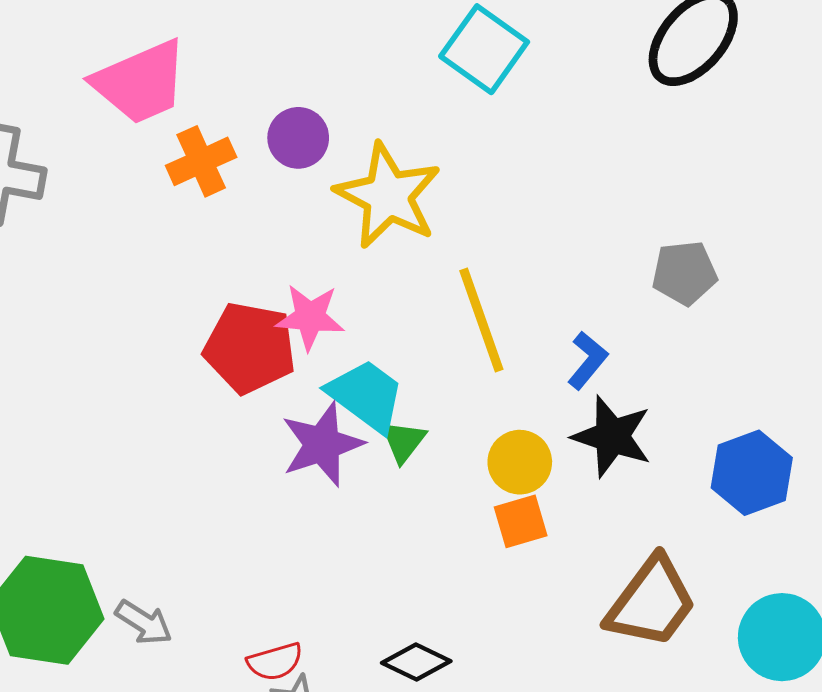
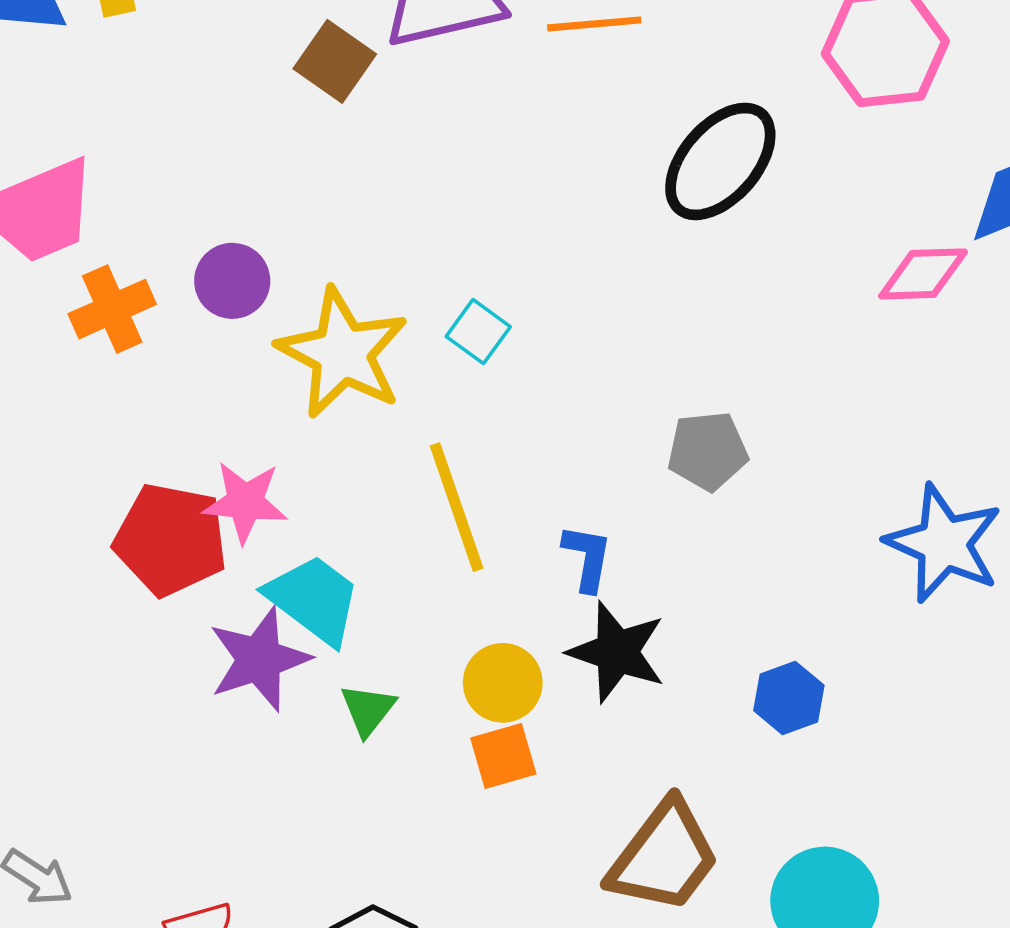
cyan square: (484, 49) -> (478, 332), moved, size x0.6
blue L-shape: (588, 360) -> (587, 558), turned -30
green triangle: (403, 441) -> (368, 710), moved
blue hexagon: (752, 473) -> (789, 698), size x0.7

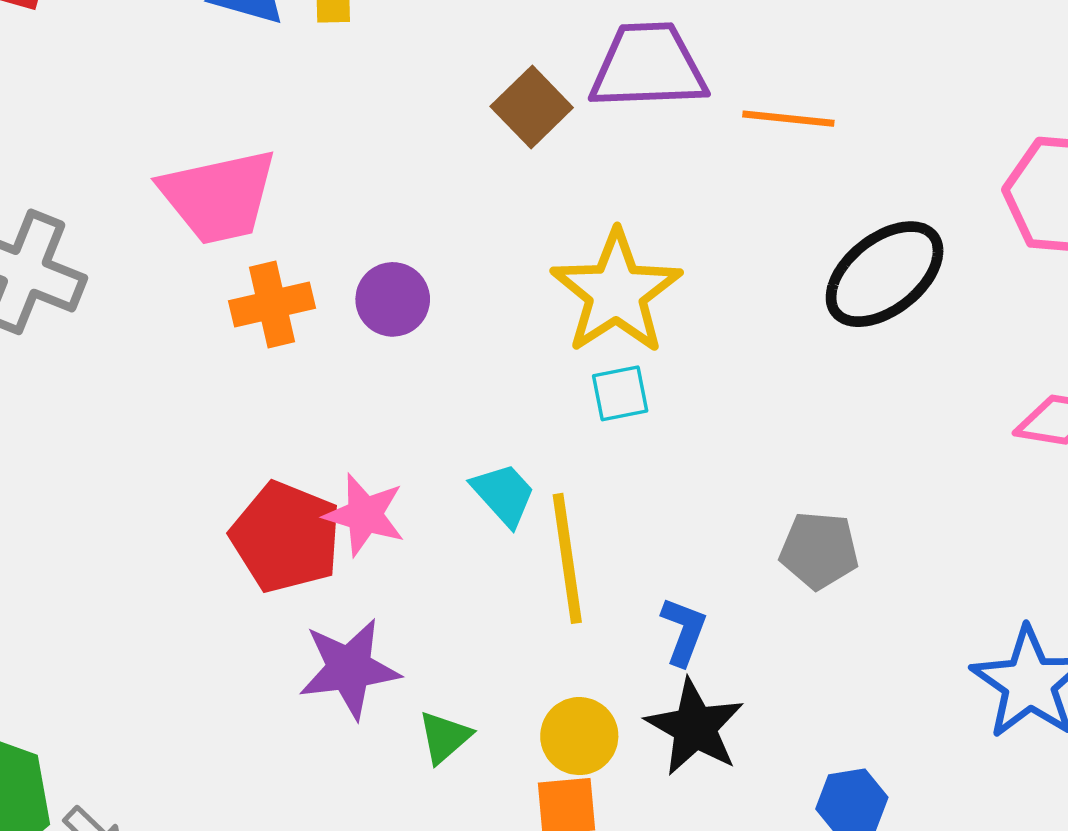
cyan square: (478, 332) -> (620, 393), turned 32
yellow star: (343, 353) -> (616, 292), moved
cyan trapezoid: (314, 599) -> (504, 494), moved, size x0.7

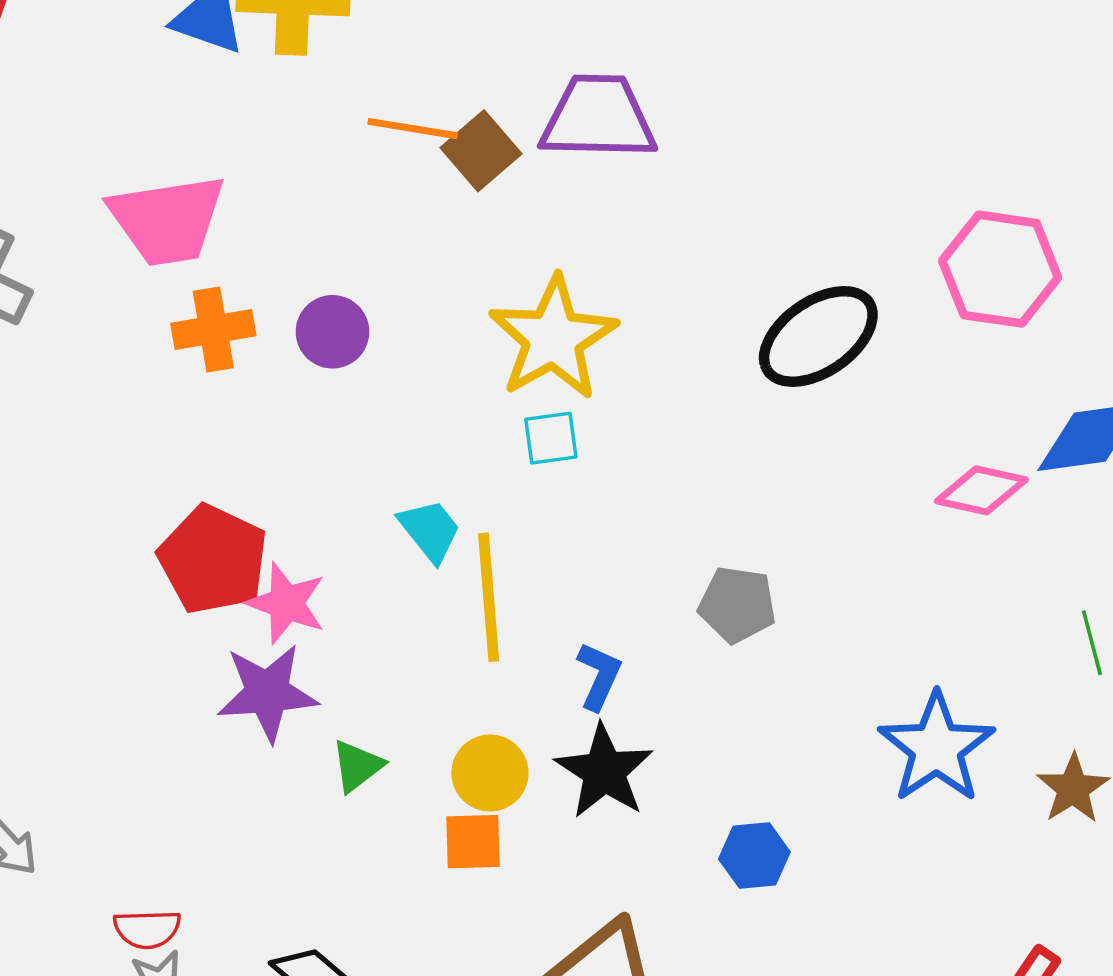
orange line: (788, 119) -> (413, 129), moved
pink star: (365, 515) -> (286, 603), moved

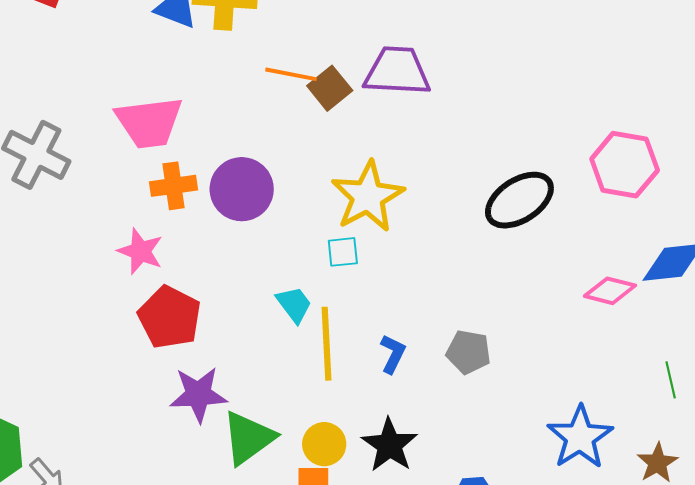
purple circle: (332, 332) -> (242, 189), size x1.5
cyan square: (551, 438) -> (343, 252), moved
pink star: (286, 603) -> (140, 251), moved
blue L-shape: (599, 676) -> (393, 354), moved
green triangle: (357, 766) -> (248, 438), size x1.8

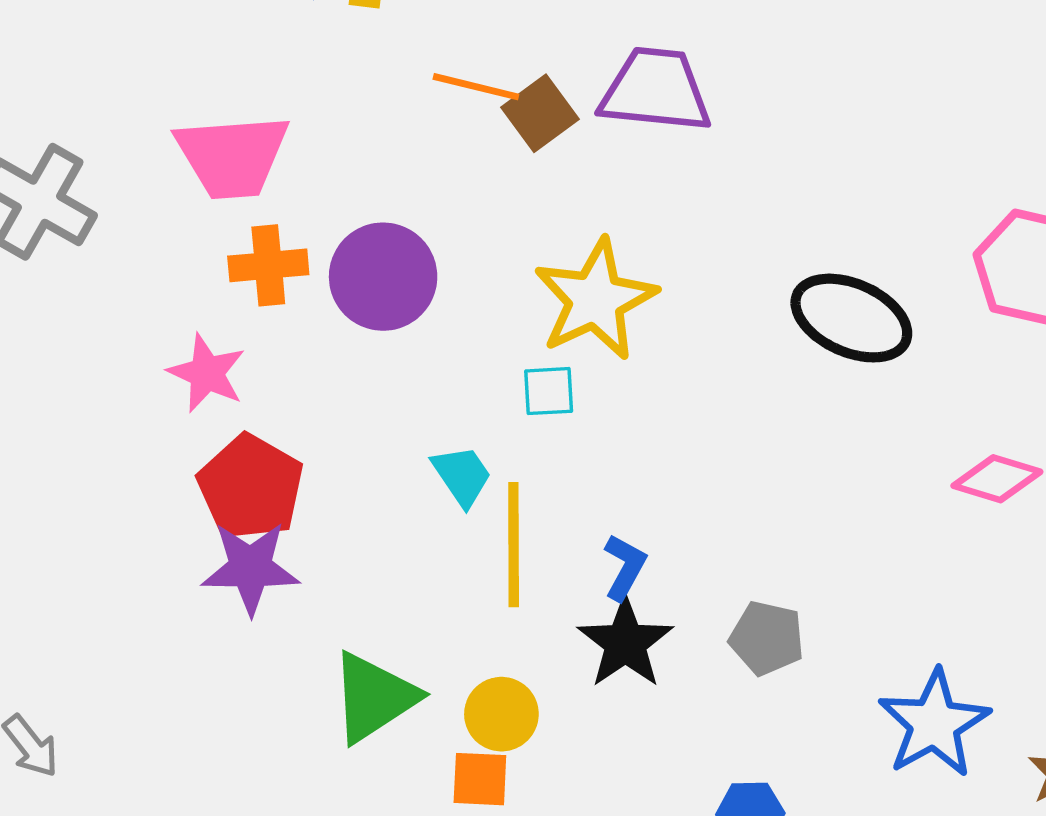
black ellipse: (519, 200) -> (851, 318), turned 54
gray pentagon: (469, 352) -> (767, 638), moved
purple star: (198, 394) -> (250, 568), moved
black star: (390, 445) -> (625, 643), moved

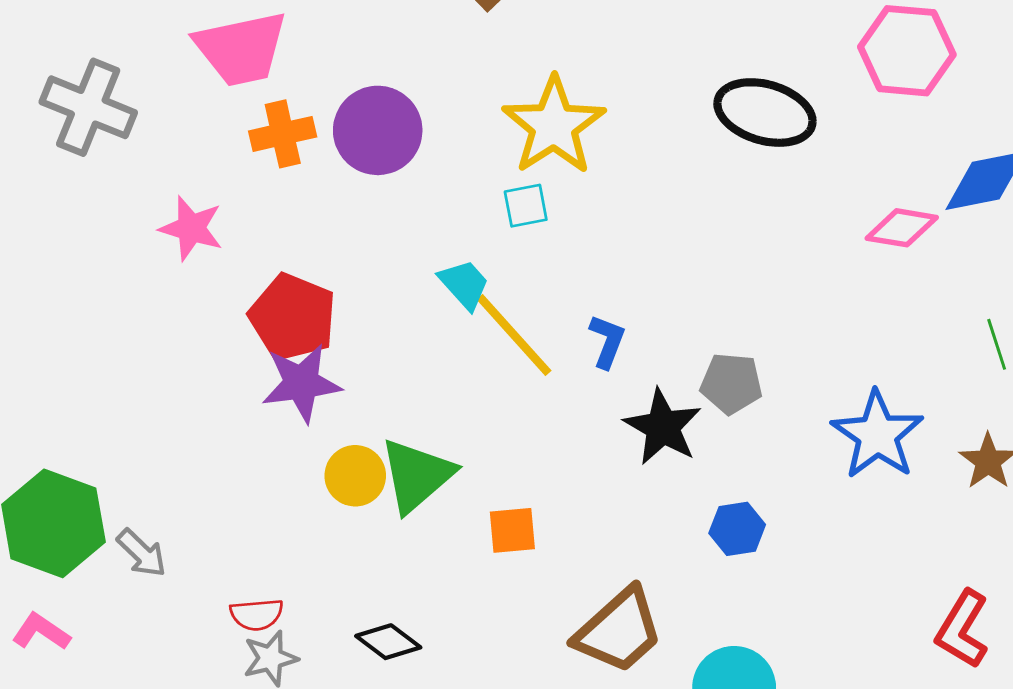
pink star: (207, 373) -> (191, 228), moved
yellow line: (514, 545) -> (514, 335), turned -34
black star: (625, 643) -> (663, 427), moved
yellow circle: (501, 714) -> (355, 476), moved

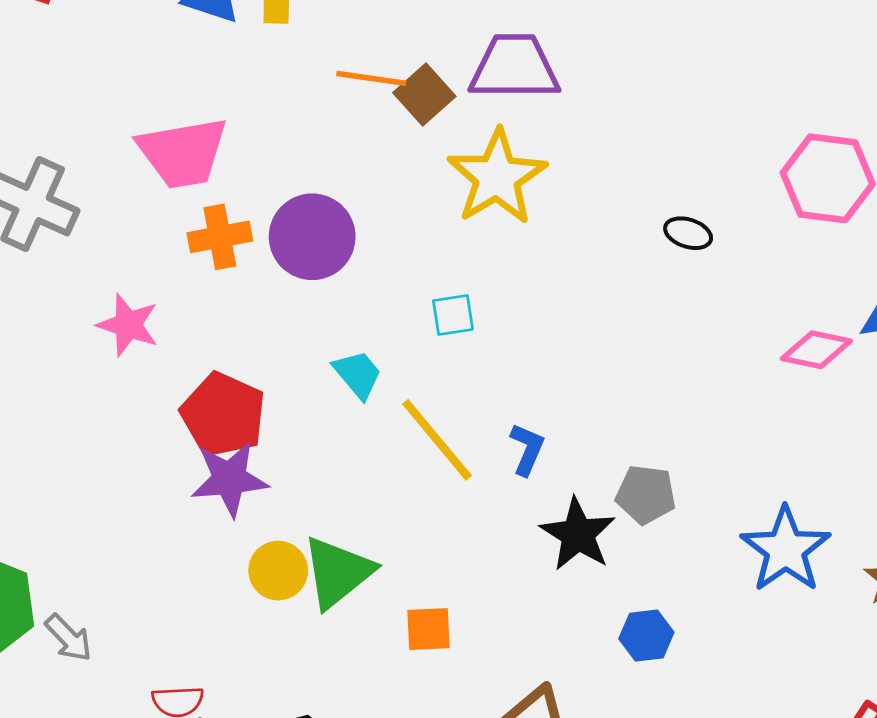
black ellipse: (765, 113) -> (688, 233), size x0.5
yellow star: (554, 126) -> (497, 177), moved
cyan trapezoid: (464, 284) -> (358, 374), moved

